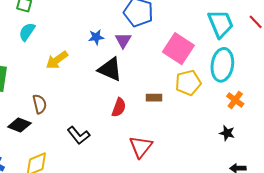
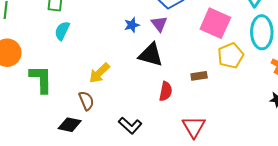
yellow arrow: (57, 60) -> (99, 73), moved

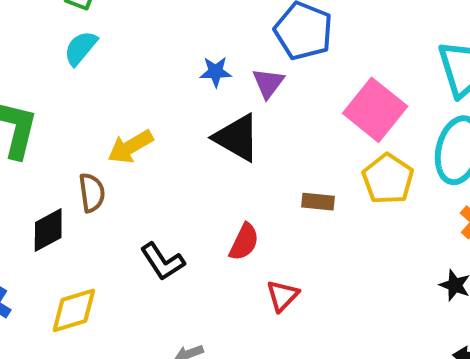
yellow pentagon: (231, 56) -> (388, 179), turned -30
red semicircle: (166, 91) -> (244, 242), moved
black diamond: (70, 125) -> (48, 230), turned -55
red triangle: (194, 127) -> (282, 296), size x0.7

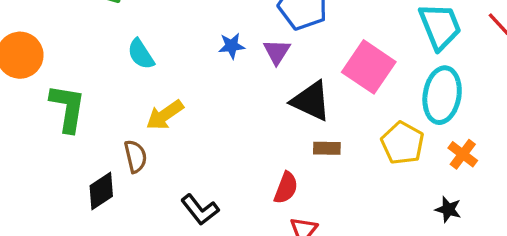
cyan semicircle: (81, 48) -> (141, 54), moved, turned -68
black triangle: (237, 138) -> (311, 101), moved
yellow pentagon: (388, 179) -> (403, 143), moved
red semicircle: (244, 242) -> (286, 188), moved

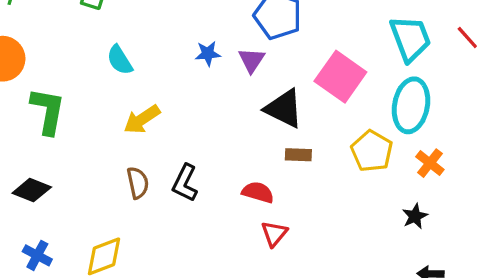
brown semicircle: (135, 156) -> (138, 183), moved
red semicircle: (286, 188) -> (258, 192), turned -96
black diamond: (101, 191) -> (32, 190), moved, turned 54
black star: (448, 209) -> (415, 216), turned 30
black L-shape: (200, 210) -> (185, 183), moved, turned 63

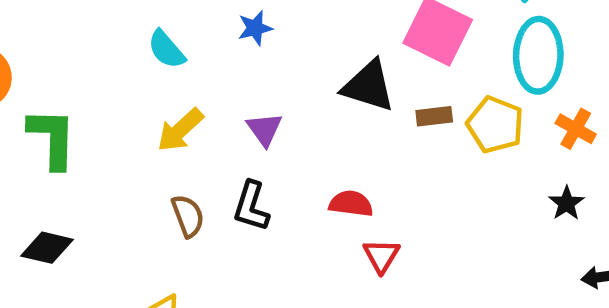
cyan semicircle: (120, 60) -> (166, 49), moved
purple triangle: (252, 60) -> (265, 129), moved
brown rectangle: (298, 155) -> (434, 116), moved

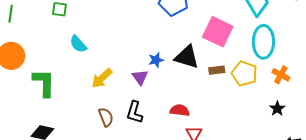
blue star: (255, 28) -> (156, 60), moved
cyan semicircle: (166, 49) -> (78, 44), moved

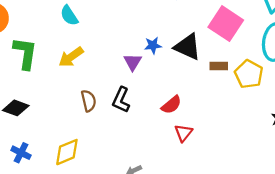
yellow arrow: (102, 78) -> (71, 57), moved
red semicircle: (180, 110) -> (171, 105), turned 126

